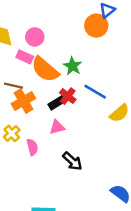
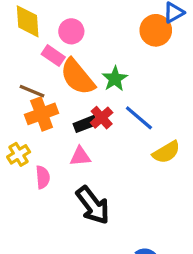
black arrow: (72, 161) -> (93, 205), size x1.4

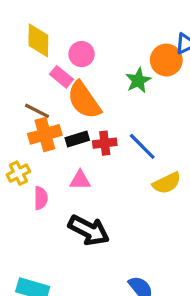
green star: (115, 79) -> (138, 80), moved
red cross: (102, 118) -> (105, 143), turned 30
black rectangle: (85, 124) -> (77, 139), moved
black arrow: (93, 205) -> (89, 230), turned -30

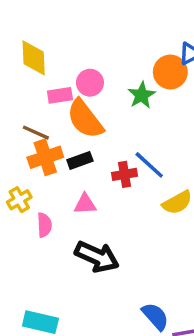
pink circle: (82, 54) -> (90, 83), moved
pink rectangle: (61, 77) -> (60, 95), turned -45
red cross: (105, 143) -> (125, 174), moved

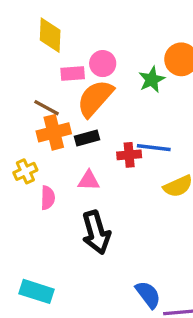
orange semicircle: (85, 119) -> (95, 98), turned 75
blue line: (149, 165) -> (154, 148), turned -40
black arrow: (97, 257) -> (96, 232), turned 45

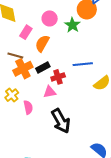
pink circle: (103, 64) -> (50, 18), moved
pink rectangle: (73, 74) -> (26, 32), turned -40
orange semicircle: (95, 98) -> (42, 43), size x0.7
red cross: (129, 155) -> (58, 77), moved

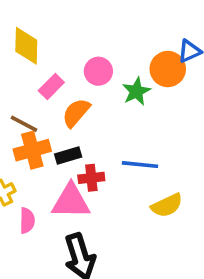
pink triangle: (50, 92) -> (71, 201), size x1.6

